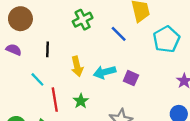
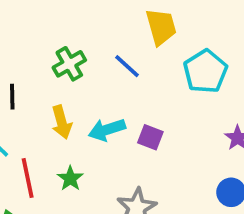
green cross: (83, 20) -> (69, 64), moved

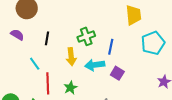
green cross: (69, 64) -> (86, 36), moved
blue line: (127, 66) -> (111, 47), moved, turned 49

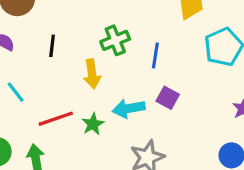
cyan line: (35, 64) -> (16, 92), moved
cyan arrow: (95, 65) -> (129, 108), moved
red line: (48, 83) -> (56, 119), turned 75

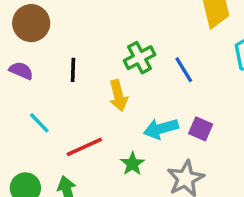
blue line: (155, 56) -> (184, 70), turned -35
purple square: (168, 98) -> (201, 129), moved
green star: (93, 124) -> (132, 164), moved

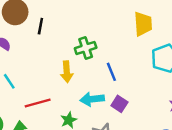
black line: (73, 70) -> (40, 26), moved
blue line: (184, 70) -> (111, 72), moved

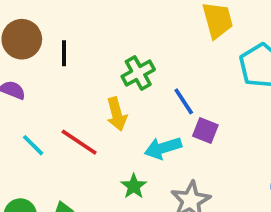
red line: (38, 103) -> (79, 142), moved, turned 60
purple square: (119, 104) -> (205, 130), moved

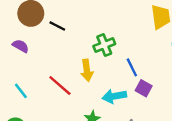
black line: (64, 53) -> (57, 26), turned -70
cyan line: (33, 145) -> (21, 91), moved

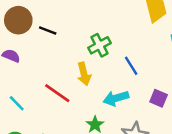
purple square: (144, 88) -> (159, 98), moved

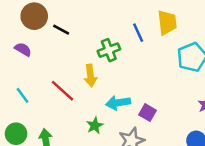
blue line: (131, 66) -> (138, 33), moved
purple square: (159, 98) -> (148, 113), moved

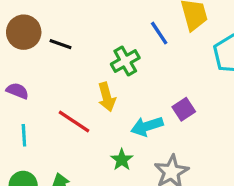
purple semicircle: (23, 49) -> (17, 91), moved
cyan line: (22, 95) -> (24, 135), turned 42
purple square: (148, 113) -> (184, 109), moved, turned 35

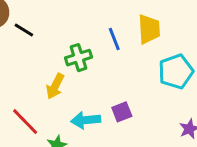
yellow arrow: (107, 97) -> (55, 86), turned 30
red line: (74, 122) -> (25, 122), moved

